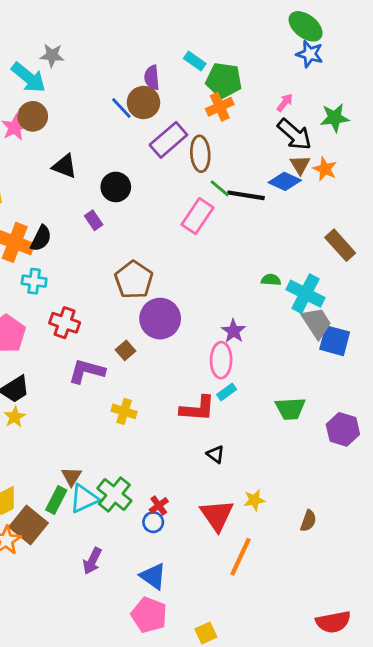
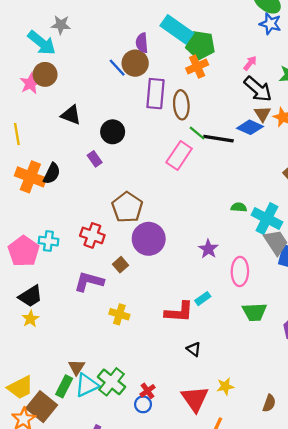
cyan rectangle: (195, 61) -> (177, 29), size x1.8
purple rectangle: (168, 140) -> (155, 94), turned -44
cyan cross: (34, 281) -> (48, 241), moved
red cross: (65, 323) -> (92, 235), moved
pink ellipse: (221, 360) -> (240, 271), moved

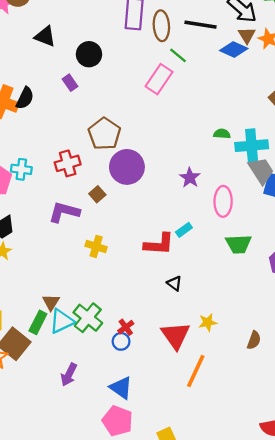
black line: (218, 139) -> (201, 25), moved
cyan cross: (267, 219) -> (252, 146), turned -32
red cross: (92, 235) -> (68, 163), turned -35

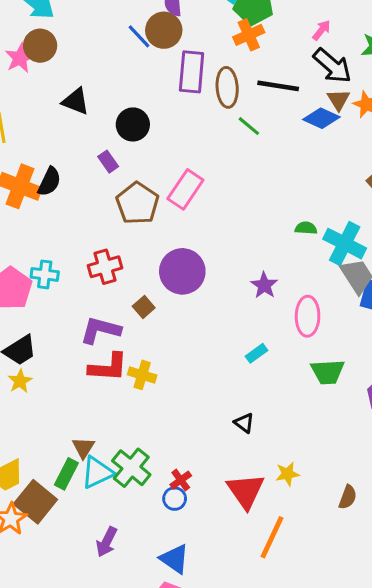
pink rectangle: (159, 79) -> (185, 189), moved
brown pentagon: (104, 134) -> (137, 203), moved
cyan cross: (252, 146) -> (345, 244), turned 32
red L-shape: (159, 244) -> (108, 367), moved

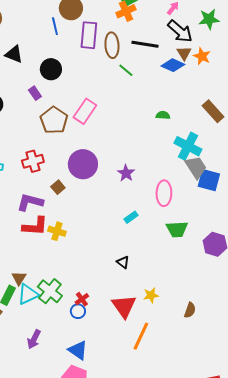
blue line: (139, 36) -> (55, 26), moved, turned 30
green semicircle: (306, 228) -> (163, 115), moved
purple star: (264, 285) -> (126, 173), moved

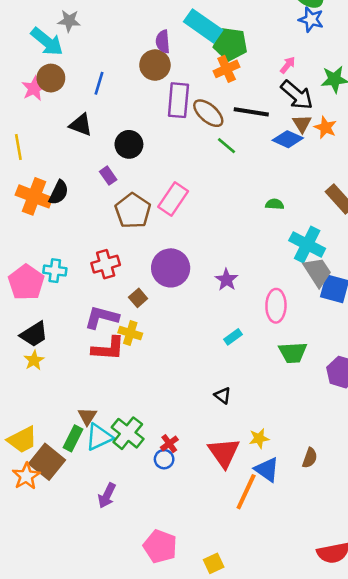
blue line: (55, 26) -> (99, 83), moved, turned 30
brown ellipse: (112, 45) -> (208, 113), turned -45
yellow cross: (57, 231) -> (130, 333), moved
blue triangle: (78, 350) -> (267, 470), moved

